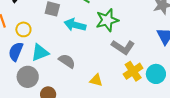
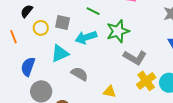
cyan arrow: (75, 25) -> (86, 37), turned -30
yellow circle: (23, 29) -> (41, 28), moved
cyan triangle: (40, 53) -> (60, 53), moved

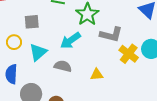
yellow circle: (41, 28) -> (14, 42), moved
cyan arrow: (86, 37) -> (71, 40), moved

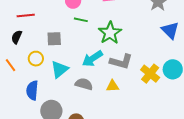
gray L-shape: (111, 35) -> (121, 62), moved
yellow triangle: (97, 75) -> (112, 86), moved

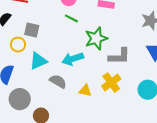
gray square: (54, 39) -> (32, 30), moved
gray L-shape: (121, 62) -> (119, 56), moved, turned -30
yellow cross: (150, 74) -> (111, 82), moved

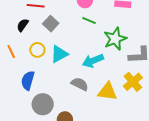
gray square: (32, 30) -> (51, 24), moved, turned 35
cyan triangle: (38, 61) -> (59, 54), moved
yellow triangle: (85, 91) -> (107, 91), size x1.5

